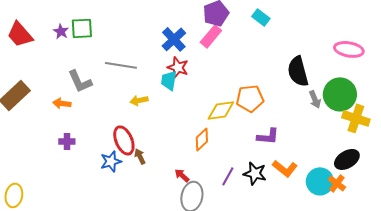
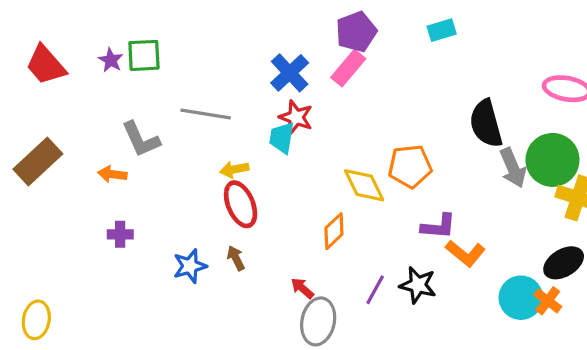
cyan rectangle: (261, 17) -> (442, 30), moved, turned -54
gray arrow: (315, 99) -> (513, 168), size x1.4
yellow diamond: (221, 110) -> (364, 185), turned 72
red ellipse: (124, 140) -> (241, 204), moved
orange L-shape: (285, 168) -> (465, 253), moved

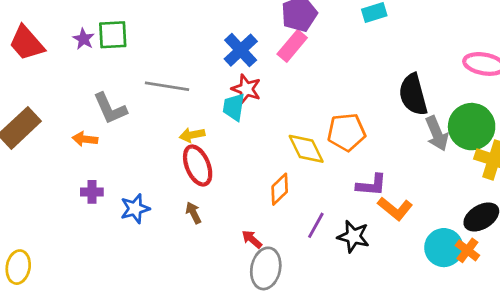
blue star: (190, 266) -> (135, 209), moved
purple line: (375, 290) -> (316, 225), moved

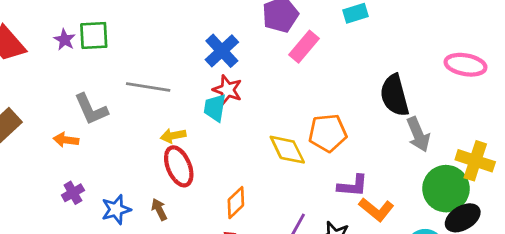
pink rectangle: (292, 46) -> (304, 47), moved
green circle: (472, 127) -> (446, 189), moved
orange diamond: (280, 189) -> (236, 203), moved
purple cross: (92, 192) -> (73, 193), turned -30
brown arrow: (193, 213) -> (159, 209), moved

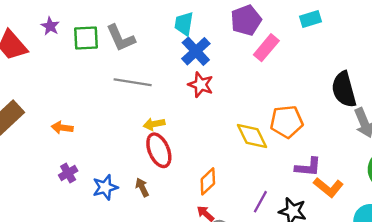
purple star: (65, 40) -> (50, 26), moved
cyan trapezoid: (215, 108) -> (184, 24), moved
gray L-shape: (91, 109) -> (121, 38), moved

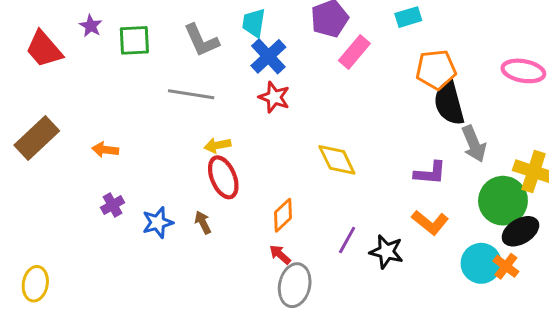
gray L-shape: (121, 38) -> (201, 40), moved
orange pentagon: (287, 122) -> (436, 70), moved
purple L-shape: (308, 167) -> (430, 173), moved

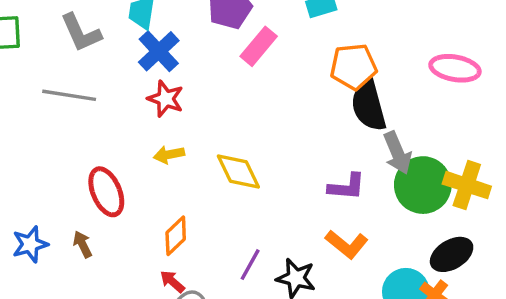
yellow arrow: (217, 145) -> (169, 155), moved
green circle: (503, 201) -> (423, 185), moved

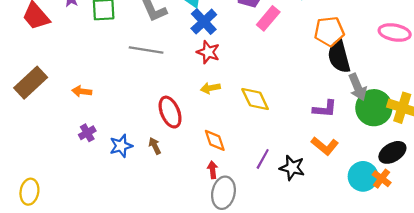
orange diamond: (176, 236) -> (215, 140), turned -65
red arrow: (172, 282) -> (213, 170), turned 42

